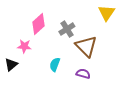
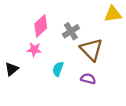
yellow triangle: (106, 13) -> (113, 14), turned 48
pink star: (24, 46) -> (34, 50), moved

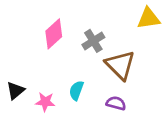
pink star: (34, 50) -> (45, 102), moved

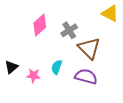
yellow triangle: (149, 18) -> (110, 13), turned 36
purple semicircle: (116, 103) -> (86, 77), size x1.5

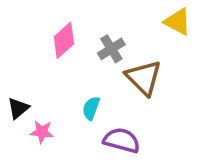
pink star: (33, 75) -> (42, 132), moved
purple semicircle: (86, 77) -> (122, 140), moved

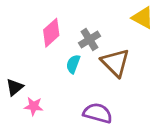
cyan semicircle: (91, 108) -> (73, 64), moved

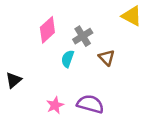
brown triangle: (115, 63) -> (107, 58), size x0.6
pink star: (34, 106) -> (55, 105), moved, turned -30

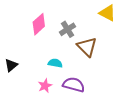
brown triangle: (107, 58) -> (87, 47), size x1.5
cyan semicircle: (68, 59) -> (55, 63), moved, turned 80

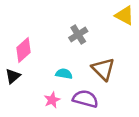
pink diamond: (39, 24) -> (23, 50), moved
brown triangle: (87, 47) -> (103, 69), moved

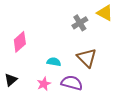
gray cross: (78, 35) -> (80, 23), moved
black triangle: (13, 76) -> (11, 80), moved

